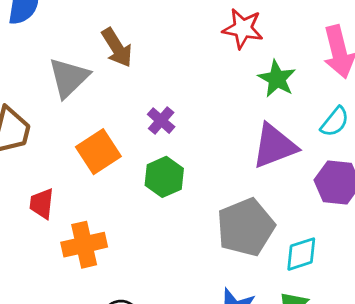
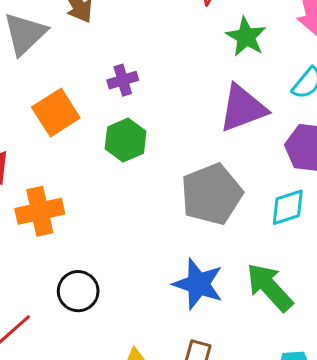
purple cross: (161, 121) -> (123, 80), turned 32
cyan diamond: (301, 254) -> (288, 207), moved

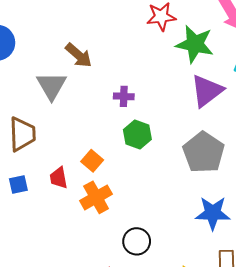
green star: (246, 37) -> (195, 44), size x1.4
purple cross: (123, 80) -> (124, 96), turned 36
orange square: (56, 113) -> (92, 161), moved, size x0.7

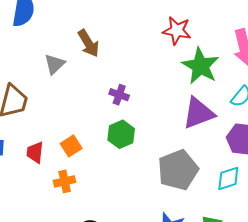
gray triangle: (52, 86) -> (55, 64), size x0.7
orange cross: (96, 197) -> (65, 181), size x0.7

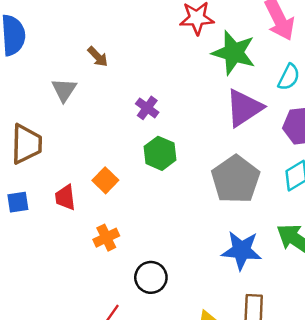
brown arrow: (89, 43) -> (98, 57), size x0.7
purple cross: (119, 95) -> (147, 108), turned 30
orange cross: (65, 181) -> (106, 238), moved

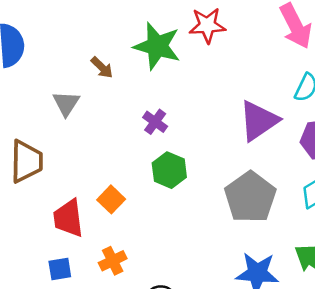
green star: (234, 53) -> (157, 46), moved
red trapezoid: (65, 197) -> (68, 218), size x1.4
blue square: (18, 202) -> (60, 269), moved

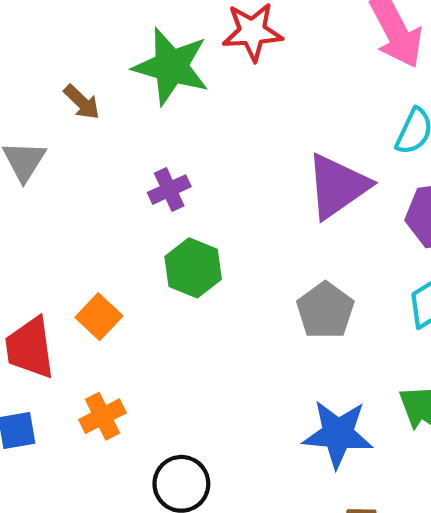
purple cross: (155, 122) -> (169, 190), turned 30
gray pentagon: (250, 197) -> (325, 310), size x0.7

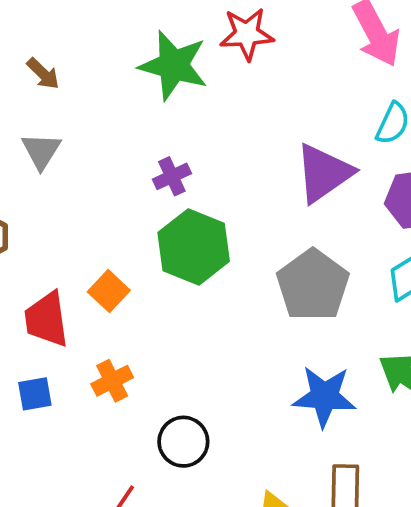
brown arrow: (82, 102) -> (43, 74), moved
green hexagon: (193, 268) -> (194, 247), size x1.4
gray pentagon: (325, 310) -> (313, 285), size x1.4

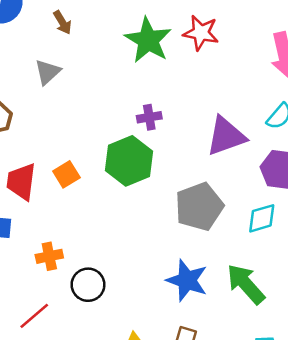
purple cross: (172, 176) -> (149, 117), moved
orange cross: (112, 381) -> (49, 256), moved

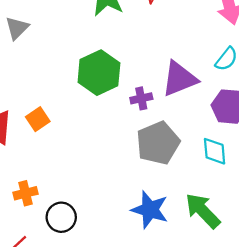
purple cross: (149, 117) -> (141, 98), moved
green hexagon: (129, 161) -> (99, 73), moved
cyan diamond: (262, 218) -> (215, 151), turned -76

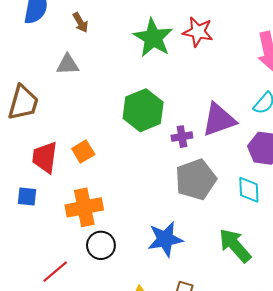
gray triangle: (17, 28) -> (68, 64), turned 40
orange cross: (25, 193) -> (84, 207), moved, size x1.6
blue star: (150, 210) -> (165, 239), moved, turned -30

